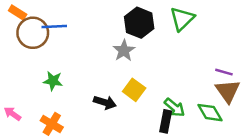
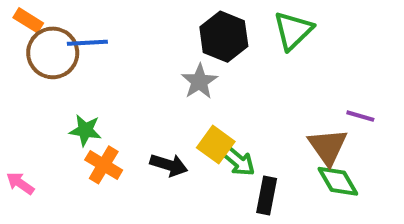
brown triangle: (228, 91) -> (328, 147), moved
green arrow: (175, 107) -> (238, 161), moved
orange cross: (52, 124) -> (104, 165), moved

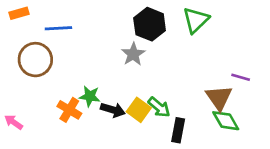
orange rectangle: (28, 20) -> (19, 13), turned -48
brown circle: (53, 53) -> (35, 60), moved
green star: (85, 130) -> (90, 96), moved
yellow square: (216, 145) -> (139, 110), moved

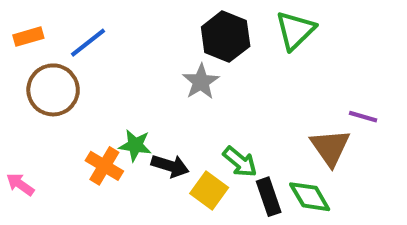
orange rectangle: (19, 13) -> (28, 37), moved
blue line: (58, 28) -> (88, 43), turned -35
yellow square: (139, 110) -> (209, 191), moved
green diamond: (226, 121) -> (310, 197), moved
black rectangle: (178, 130) -> (269, 197), turned -30

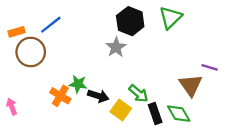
orange rectangle: (28, 37) -> (16, 32), moved
pink arrow: (20, 184) -> (12, 106), turned 35

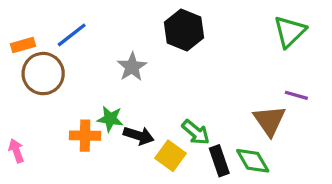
green triangle: (170, 18) -> (290, 32), moved
gray star: (116, 47) -> (132, 67), moved
orange cross: (60, 96) -> (85, 136), turned -30

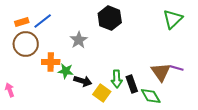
orange rectangle: (23, 45) -> (22, 22), moved
purple line: (296, 95) -> (177, 68), moved
green arrow: (196, 132) -> (117, 79), turned 48
orange cross: (85, 136) -> (51, 62), moved
black rectangle: (219, 161) -> (132, 84), moved

